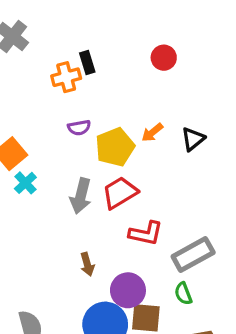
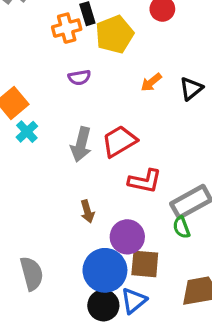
yellow pentagon: (115, 147) -> (115, 34), moved
green semicircle: (183, 294) -> (181, 227), moved

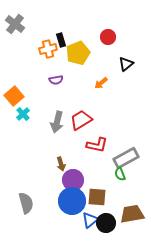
black triangle: (191, 89) -> (126, 64), moved
purple circle: (127, 237) -> (73, 180), moved
black circle: (103, 305) -> (106, 223), moved

